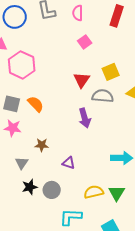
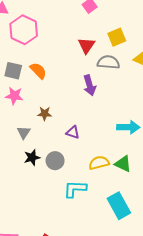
green triangle: (117, 193) -> (123, 164), turned -36

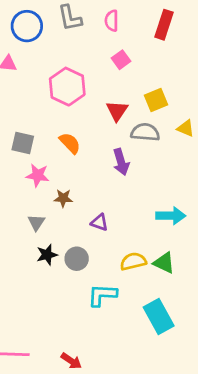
pink hexagon: (24, 30) -> (67, 87), moved
orange semicircle: (38, 71) -> (70, 143), moved
pink star: (14, 96) -> (38, 175), moved

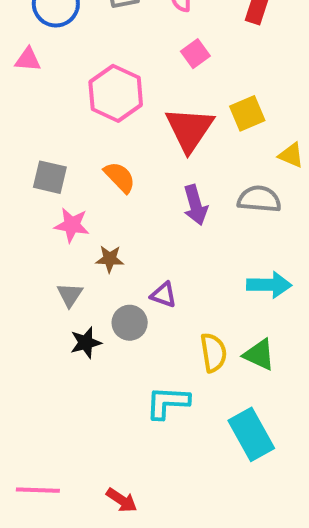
red triangle: (117, 111) -> (189, 129), size x1.5
gray semicircle: (145, 132) -> (259, 199), moved
gray circle: (77, 259) -> (130, 323), moved
yellow semicircle: (133, 261) -> (213, 353), turned 95

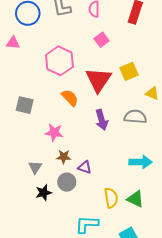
orange semicircle: (120, 177) -> (70, 98), moved
pink star: (72, 225) -> (54, 132), moved
brown star: (110, 259) -> (64, 157), moved

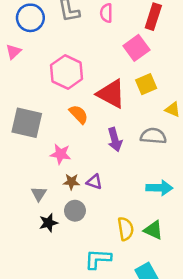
pink square: (102, 40) -> (136, 48), moved, size x1.5
pink triangle: (13, 43) -> (13, 52), turned -48
red triangle: (98, 80) -> (111, 94), turned -36
gray square: (25, 105) -> (27, 123), size x1.5
purple triangle: (85, 167) -> (94, 182), moved

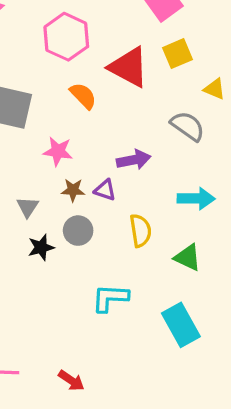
gray semicircle: (153, 136) -> (188, 126), turned 30
purple arrow: (115, 140) -> (134, 160), moved, turned -85
yellow semicircle: (126, 229) -> (140, 231), moved

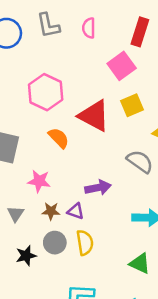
gray triangle: (28, 207) -> (16, 214), moved
yellow semicircle: (140, 231) -> (85, 243), moved

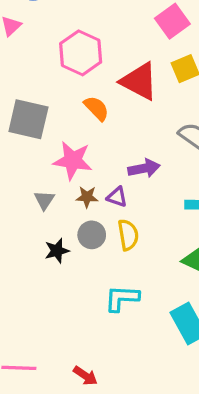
pink star: (39, 181) -> (73, 160), size x1.4

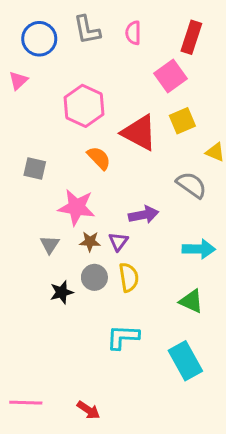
gray square: (28, 119) -> (35, 168), size x0.6
purple triangle: (117, 197) -> (118, 242), turned 48

